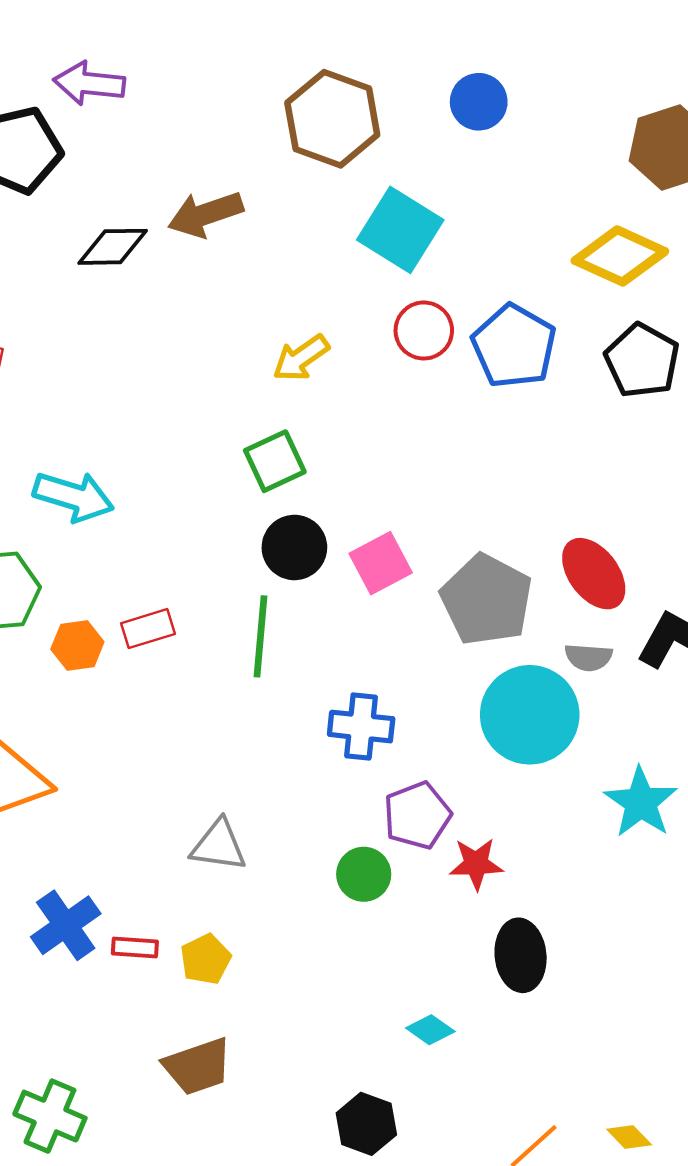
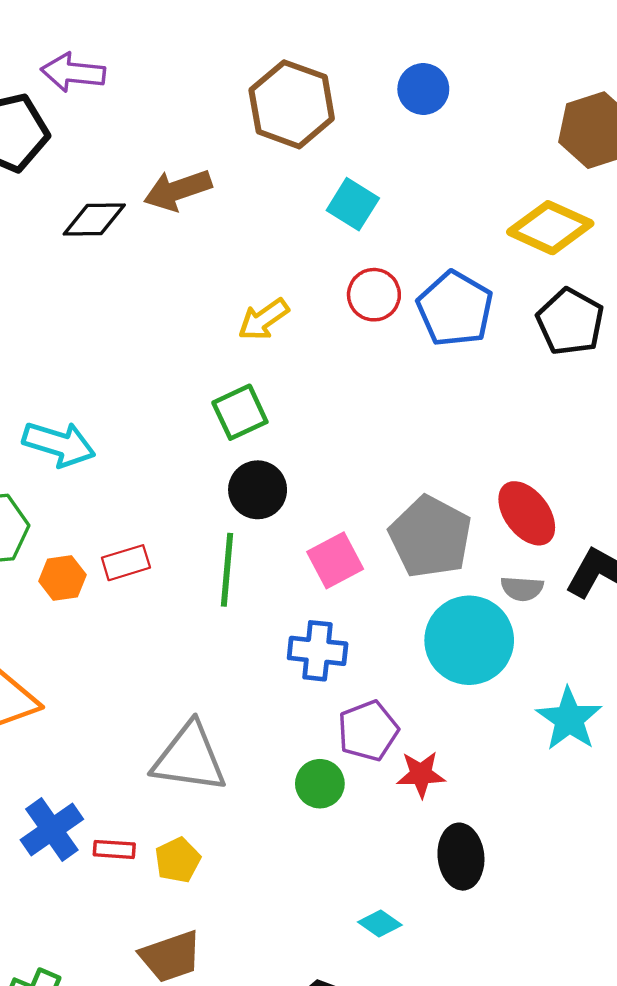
cyan square: (400, 230) -> (353, 204), size x0.7
pink square: (381, 563) -> (335, 560), moved
gray triangle: (219, 845) -> (189, 758), size x1.5

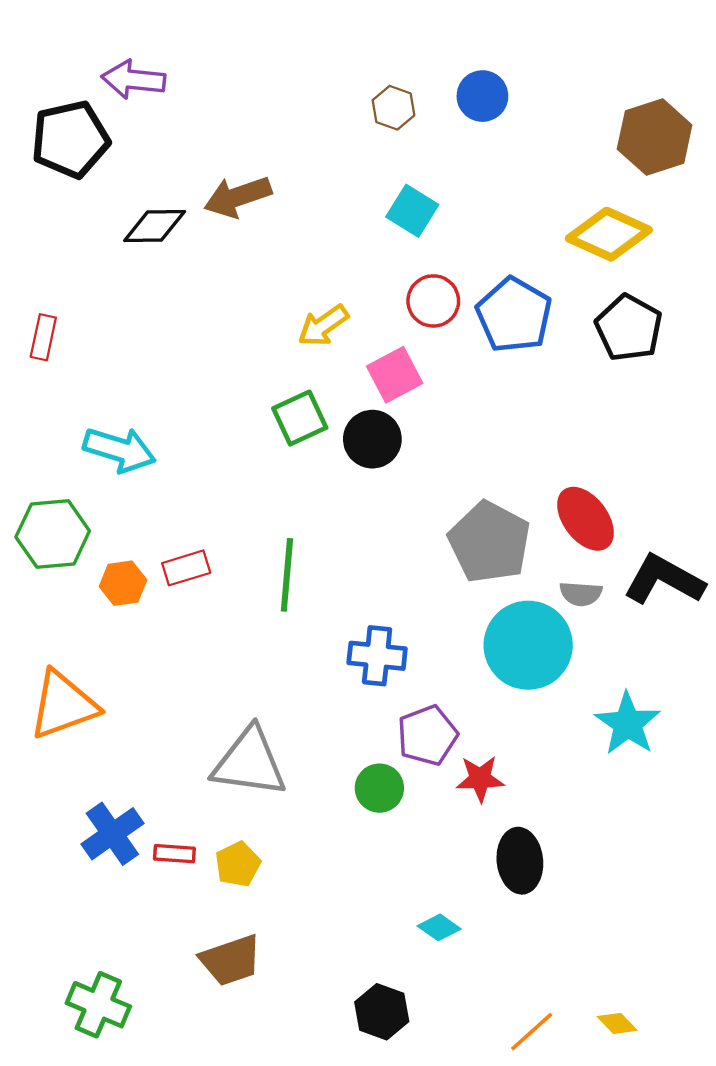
brown hexagon: (292, 104) -> (393, 108), moved, size x0.5
black circle: (258, 490) -> (372, 439), moved
pink square: (335, 560) -> (395, 375), moved

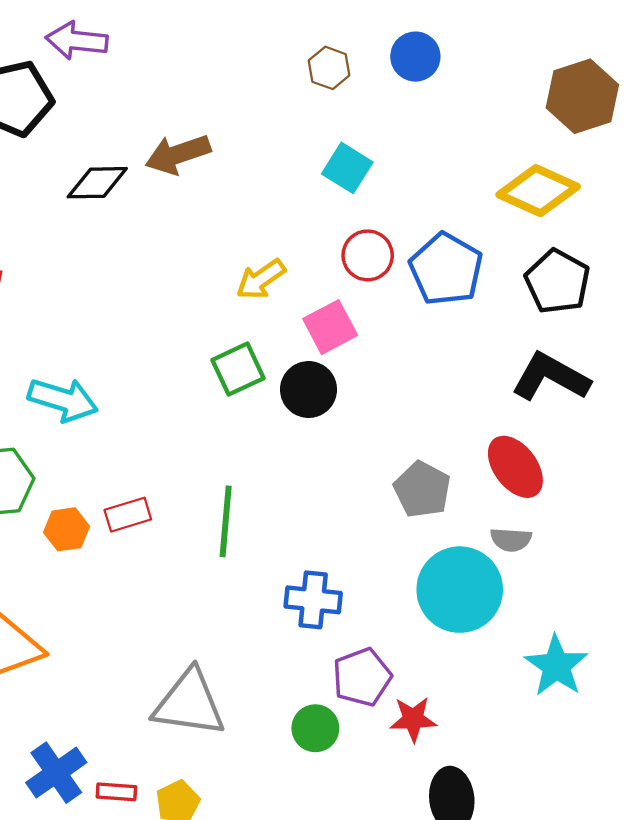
gray pentagon: (489, 542) -> (422, 490), size x0.7
black L-shape: (664, 580) -> (551, 377), moved

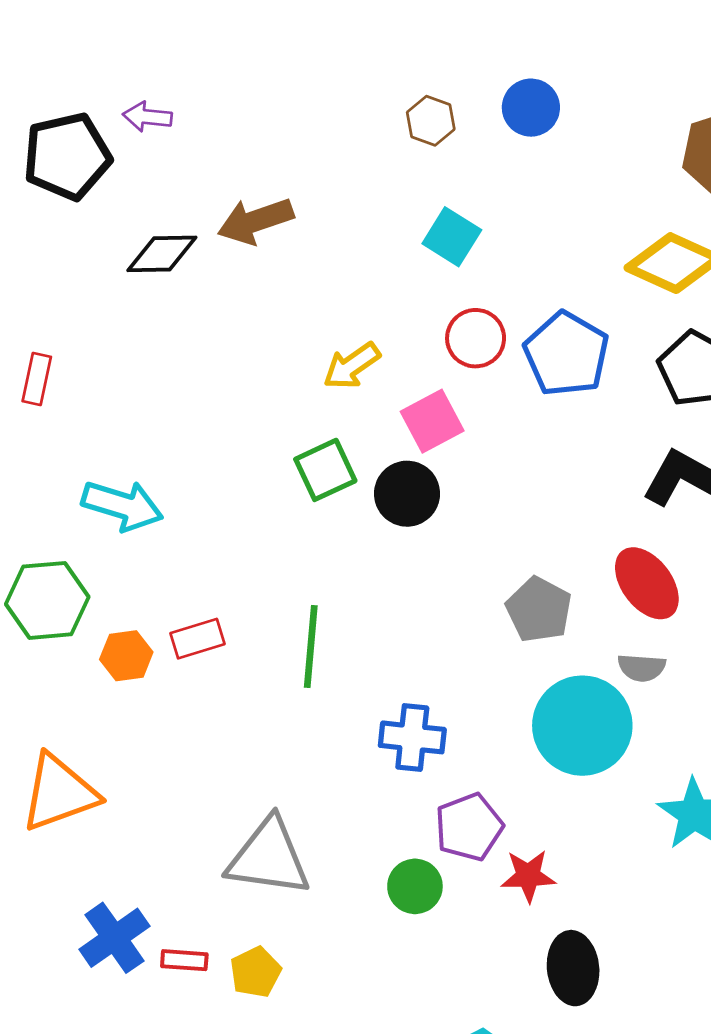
purple arrow: (77, 41) -> (147, 117), moved, size x0.7

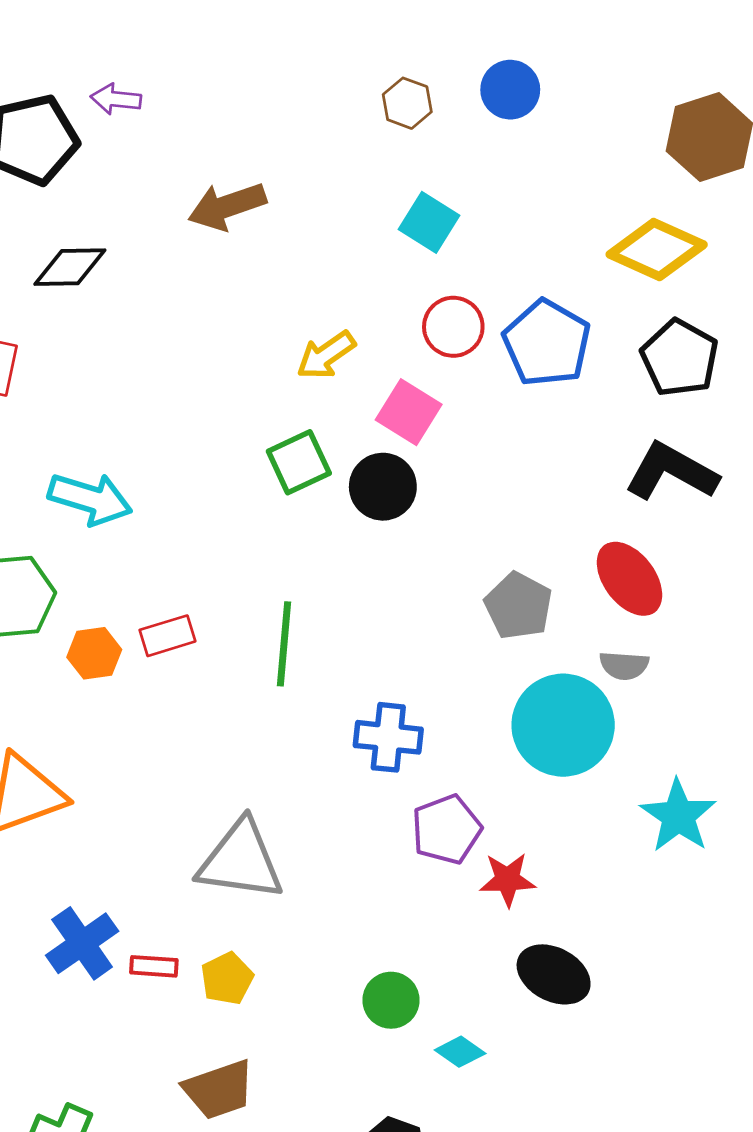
black diamond: (162, 254) -> (70, 267), moved
pink square: (432, 421) -> (409, 412), turned -30
green circle: (415, 886) -> (391, 1000), moved
black ellipse: (573, 968) -> (554, 974), turned -56

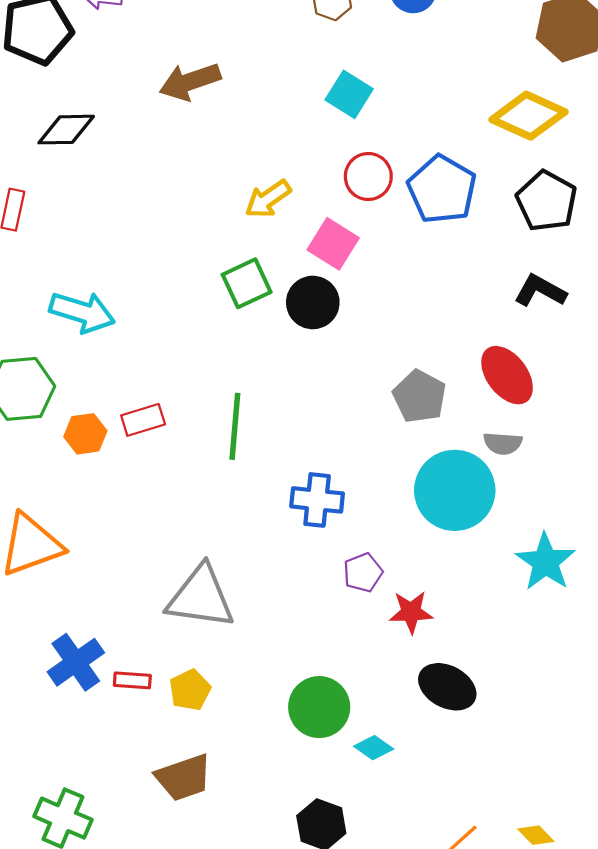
black L-shape: (671, 472) -> (540, 291), size x0.7
purple pentagon: (447, 829) -> (363, 573), size x0.7
green circle: (391, 1000) -> (319, 707), size x1.4

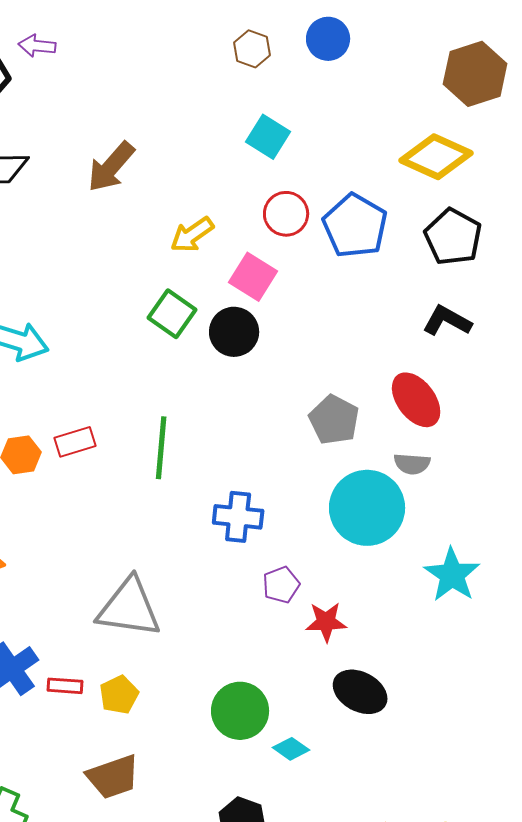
brown arrow: (190, 82) -> (111, 167), moved, turned -30
green square: (247, 283) -> (172, 314), turned -30

